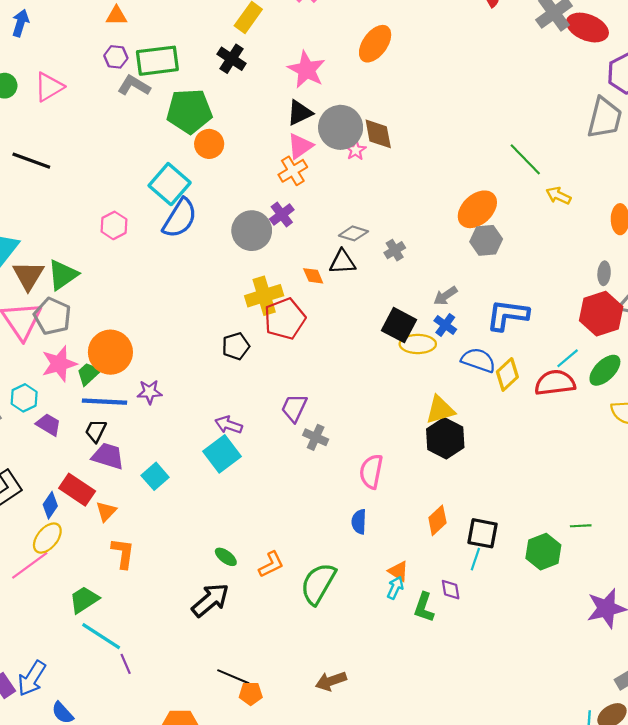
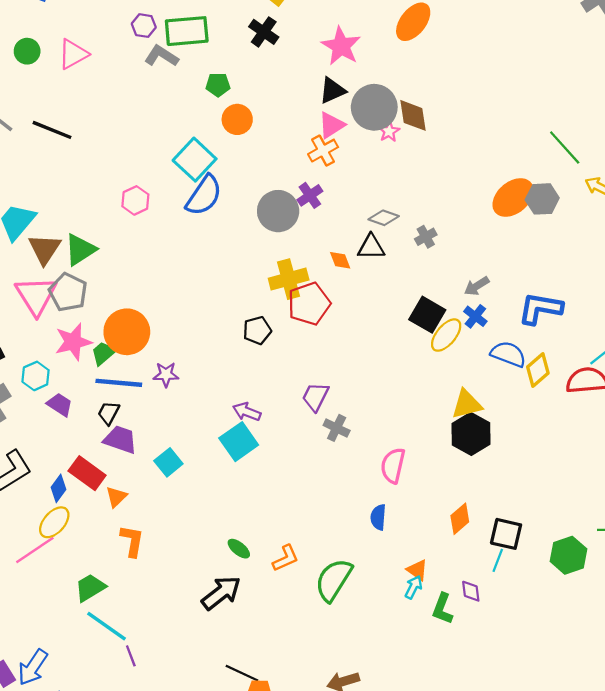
green pentagon: (189, 111) -> (218, 85), size x0.5
gray hexagon: (486, 240) -> (542, 199), moved
yellow ellipse: (418, 344) -> (446, 335), turned -52

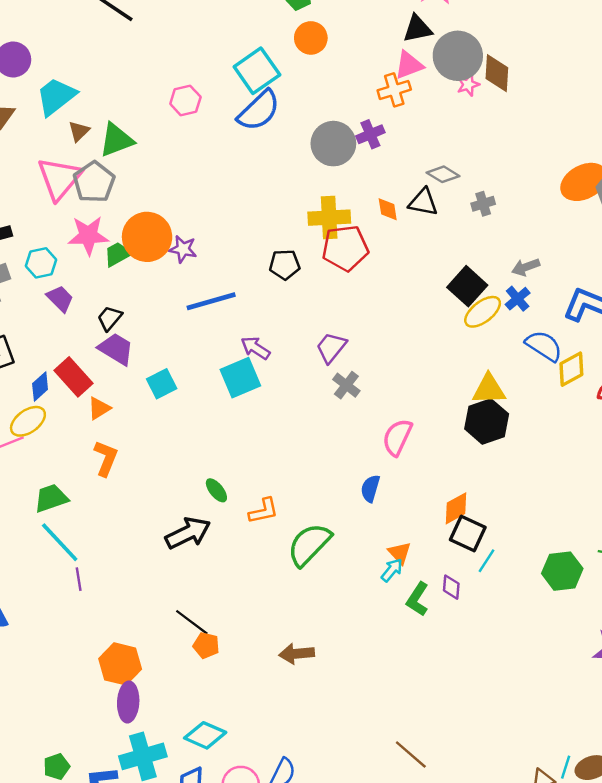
brown triangle: (45, 249) -> (79, 131), size x0.6
purple star: (166, 375) -> (183, 249), moved
blue line: (119, 383) -> (211, 301), moved, turned -33
black square: (506, 534) -> (468, 534), moved

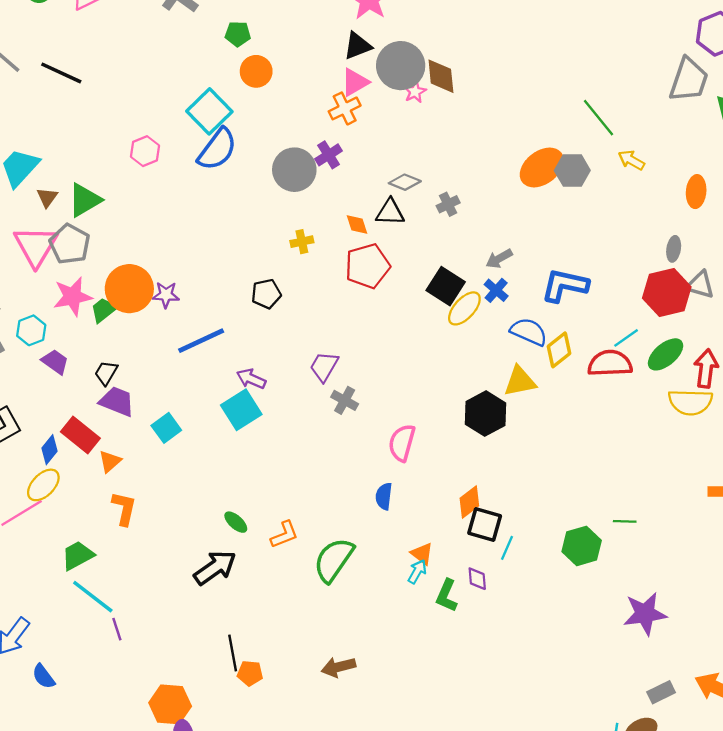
yellow cross: (329, 218) -> (302, 242), size x0.6
red pentagon: (345, 248) -> (367, 266), moved
yellow triangle: (489, 389) -> (520, 381), moved
black line: (192, 622) -> (233, 653), turned 52

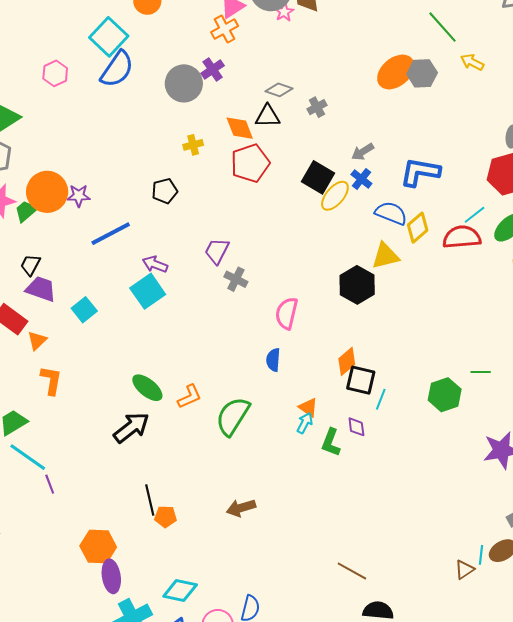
orange diamond: (357, 225) -> (240, 128), size x1.4
green ellipse: (236, 522) -> (147, 388), size x1.5

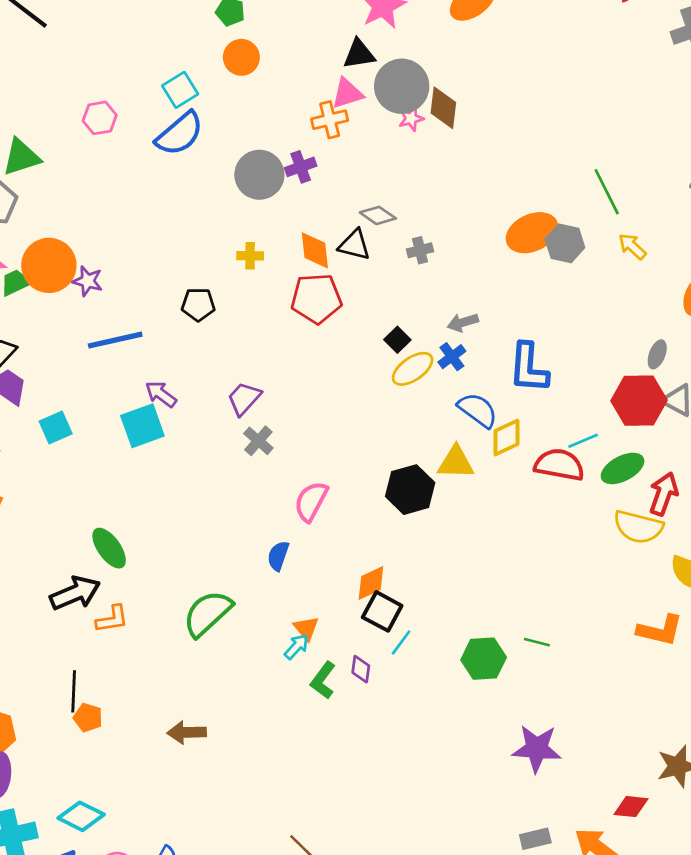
cyan square: (109, 37) -> (180, 90), size x0.7
blue L-shape: (420, 172) -> (529, 368), turned -111
black square: (318, 177) -> (397, 340), size x0.6
orange L-shape: (190, 396) -> (112, 619), moved

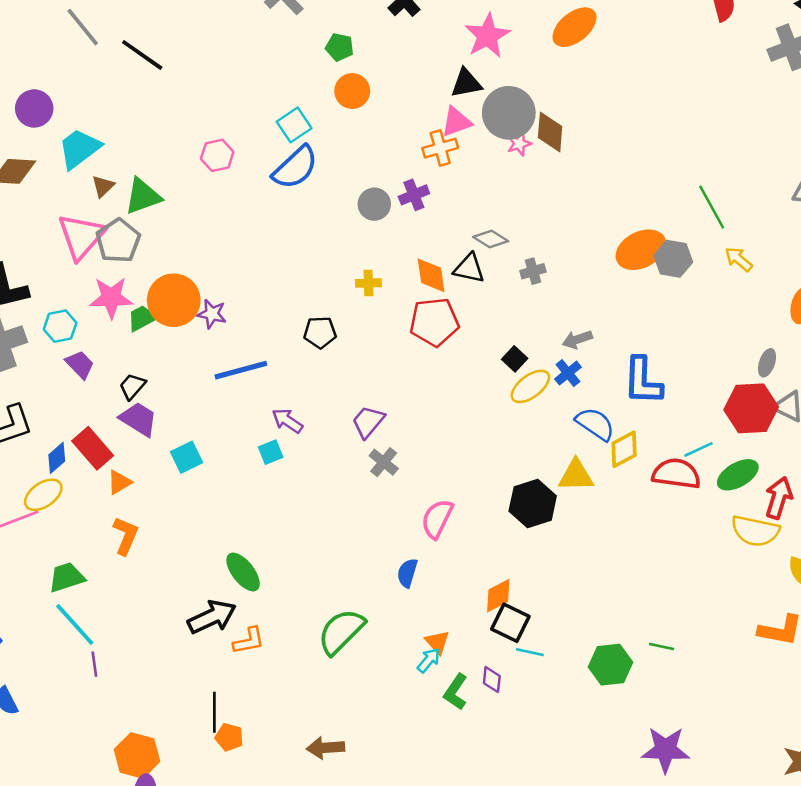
gray circle: (259, 175) -> (374, 204), size x0.7
cyan square: (142, 426) -> (271, 452), size x0.6
cyan line: (401, 642) -> (530, 652), turned 68

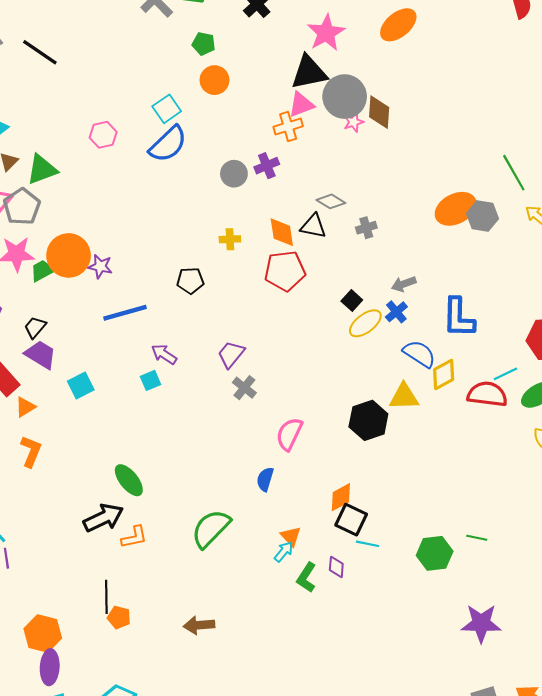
black triangle: (466, 83) -> (309, 72), size x1.4

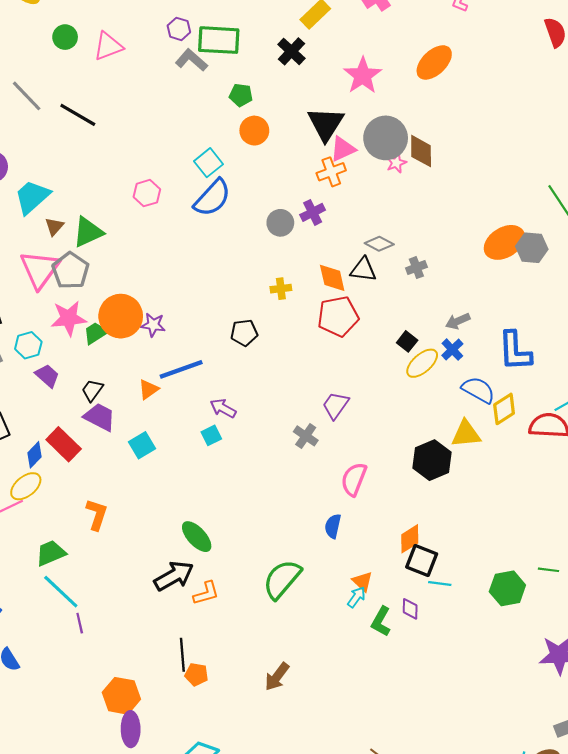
black triangle: (309, 72) -> (326, 124), moved, turned -42
purple trapezoid: (231, 354) -> (336, 405), moved
orange triangle: (25, 407) -> (148, 389), moved
brown arrow: (199, 625) -> (277, 677), turned -44

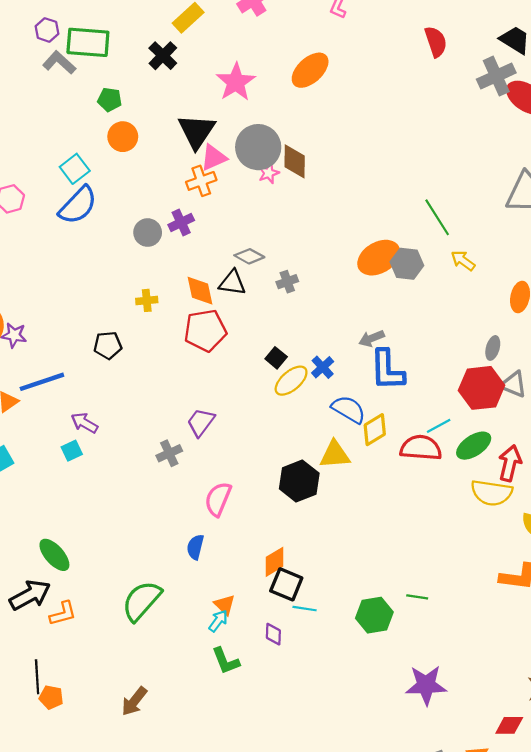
gray arrow: (458, 321) -> (372, 338), moved
gray cross: (306, 436) -> (169, 453), turned 30
green L-shape: (381, 621) -> (226, 661), moved, turned -52

